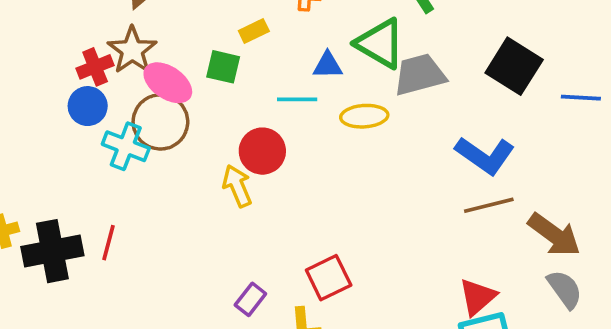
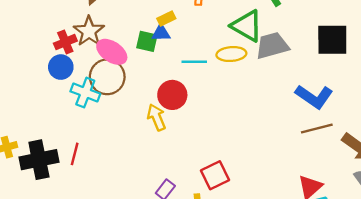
blue triangle: (328, 65) -> (161, 33), moved
black square: (514, 66) -> (332, 40), turned -32
yellow ellipse: (364, 116) -> (231, 54), moved

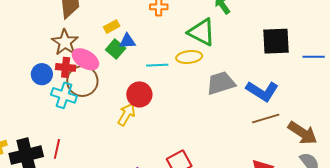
yellow rectangle: (166, 18) -> (112, 27), moved
green square: (147, 41) -> (116, 49), turned 30
red cross: (65, 42) -> (66, 67), moved, turned 30
gray trapezoid: (272, 46) -> (221, 83), moved
yellow arrow: (156, 117) -> (126, 114), turned 55

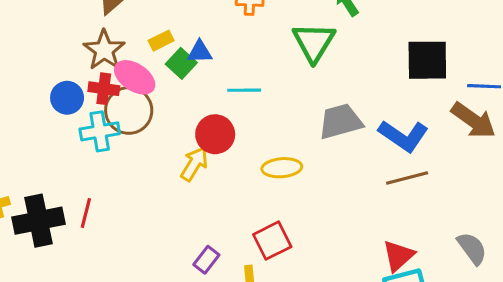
yellow rectangle: (112, 27) -> (161, 41), moved
green triangle: (202, 32) -> (314, 42), turned 32
yellow ellipse: (189, 57) -> (282, 168), moved
cyan cross: (64, 95) -> (100, 131), turned -30
brown arrow: (302, 133) -> (473, 120), moved

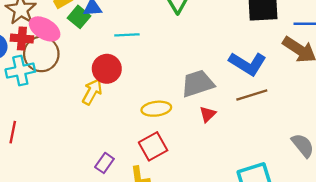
gray trapezoid: (340, 121) -> (198, 83), moved
yellow ellipse: (282, 168) -> (156, 109), moved
red triangle: (398, 256) -> (208, 114), moved, size x0.7

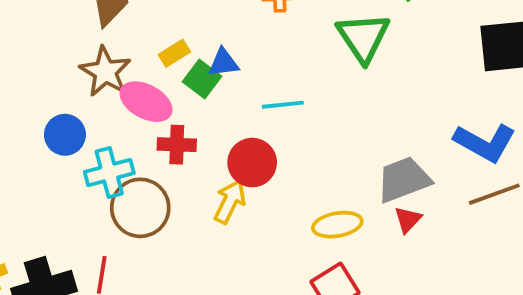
red cross: (22, 38) -> (177, 145), moved
brown circle: (41, 54) -> (140, 208), moved
red triangle: (208, 114) -> (408, 220), moved

